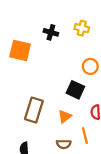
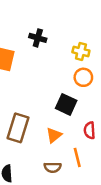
yellow cross: (82, 28) -> (81, 51), moved

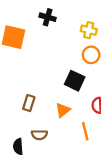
brown rectangle: (18, 128) -> (29, 103), size x0.6
brown semicircle: (53, 167) -> (39, 135), moved

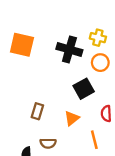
black cross: (48, 17) -> (69, 49), moved, size x1.5
black square: (75, 81) -> (84, 89), turned 36

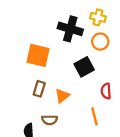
orange square: (22, 45) -> (38, 55), moved
orange triangle: (72, 118) -> (62, 96), moved

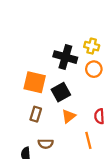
black square: (84, 67) -> (61, 92), moved
orange triangle: (62, 96) -> (69, 116), moved

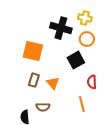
black square: (61, 92) -> (76, 60), moved
orange triangle: (69, 116) -> (53, 83), moved, turned -32

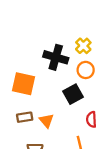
yellow cross: (85, 18) -> (83, 46), turned 32
brown rectangle: (34, 80) -> (25, 117), turned 64

